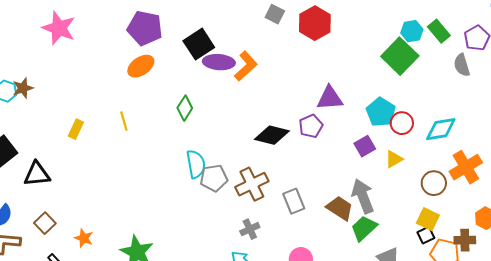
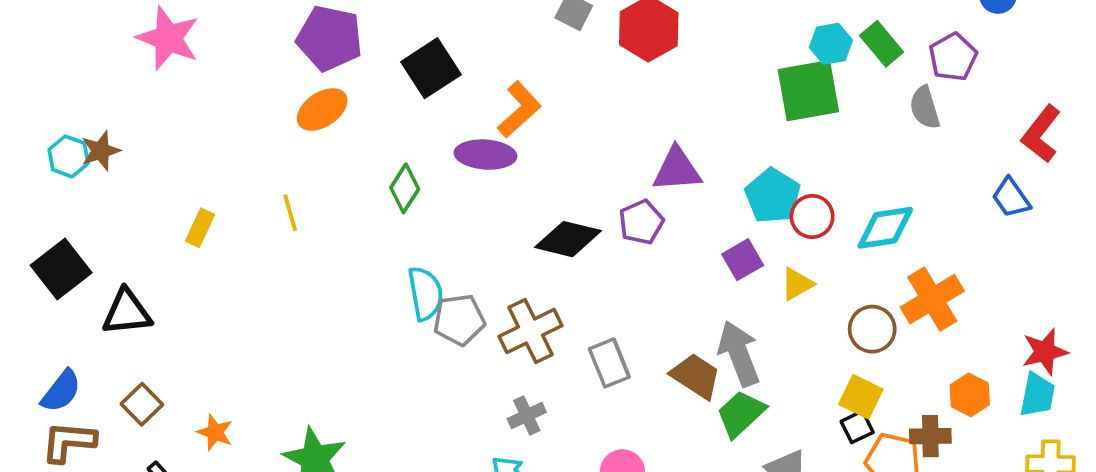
green square: (400, 56) -> (808, 91), turned 36
purple ellipse: (219, 62) -> (485, 155), moved

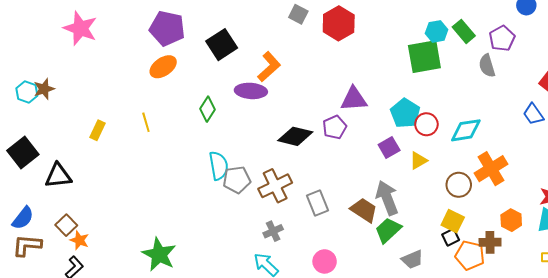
orange star: (215, 432) -> (79, 240), moved

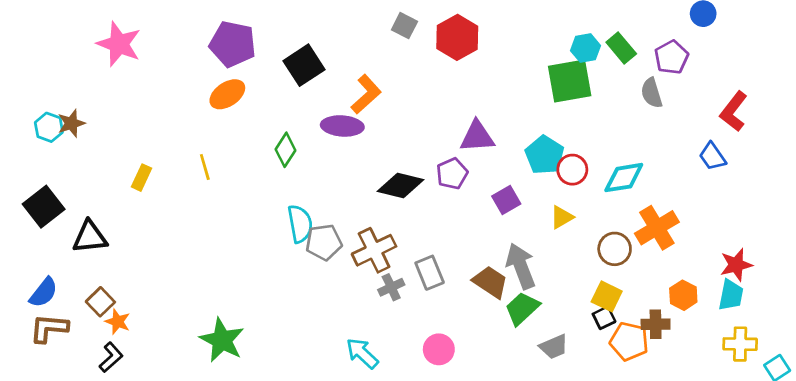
purple square: (389, 147) -> (506, 200), moved
gray cross: (273, 231) -> (391, 287), moved

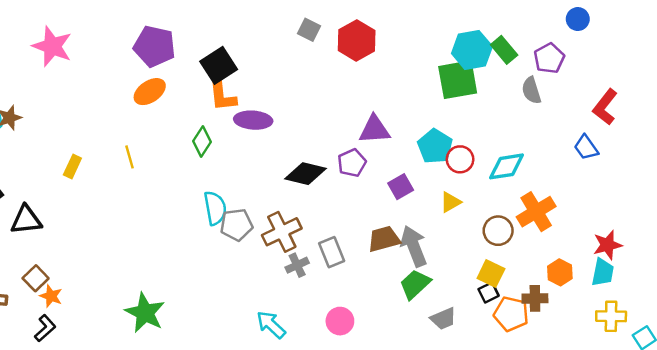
cyan hexagon: (586, 48) -> (472, 50), size x1.5
orange L-shape: (366, 94) -> (222, 95), moved, turned 126
brown trapezoid: (490, 282) -> (384, 239), moved, turned -48

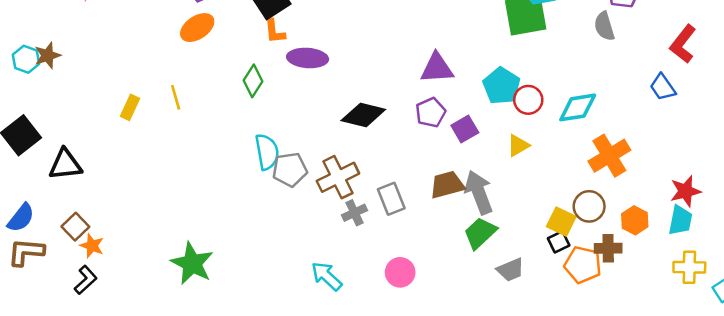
orange L-shape: (222, 95) -> (275, 31), size x0.7
purple pentagon: (352, 163) -> (431, 113), moved
yellow rectangle: (72, 166) -> (130, 107), moved
brown circle: (498, 231) -> (589, 206), moved

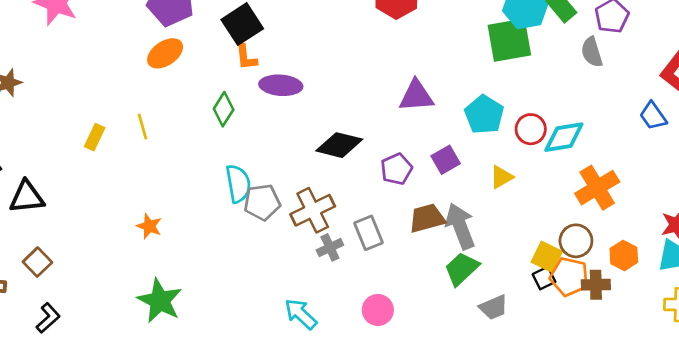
red circle: (528, 100) -> (531, 129), moved
purple pentagon: (431, 113) -> (396, 169), moved
orange star: (92, 246) -> (149, 226), moved
orange pentagon: (583, 265) -> (569, 277), moved

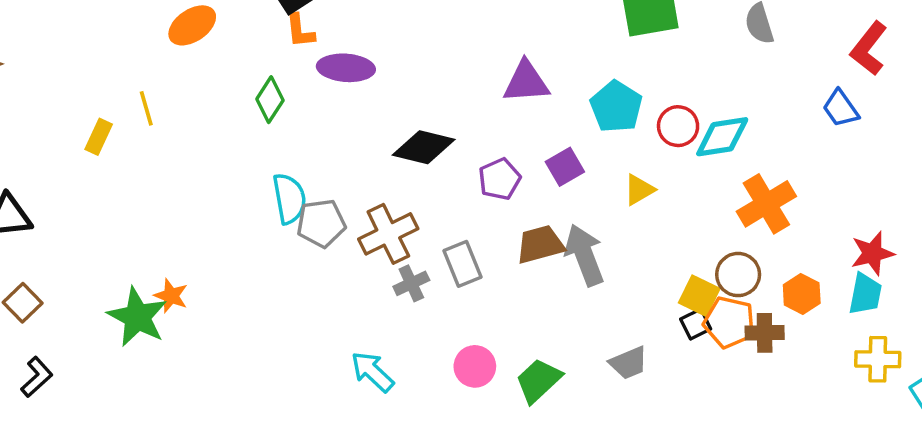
yellow line: (142, 126) -> (146, 108), moved
orange star: (149, 226) -> (171, 296), moved
green trapezoid: (462, 269) -> (538, 381), moved
green star: (160, 301) -> (137, 317), moved

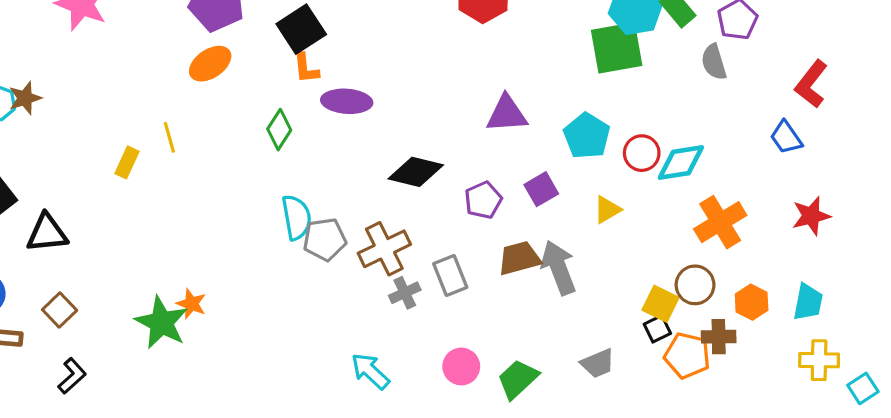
red star: (872, 253) -> (811, 216), moved
orange pentagon: (729, 322) -> (687, 356), moved

